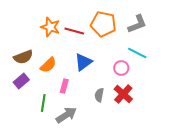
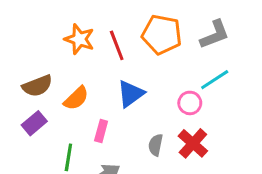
red line: (74, 31) -> (117, 45), turned 54
cyan line: (137, 53) -> (215, 80), turned -60

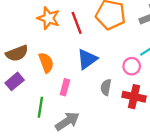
orange semicircle: (76, 98) -> (46, 63), turned -66
red cross: (193, 143) -> (134, 97), turned -30
gray semicircle: (156, 145) -> (106, 87), moved

